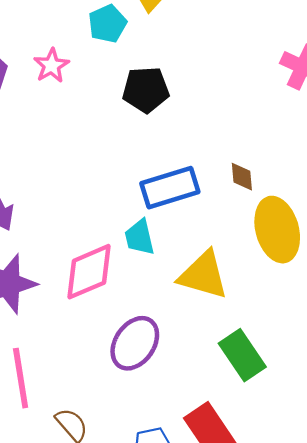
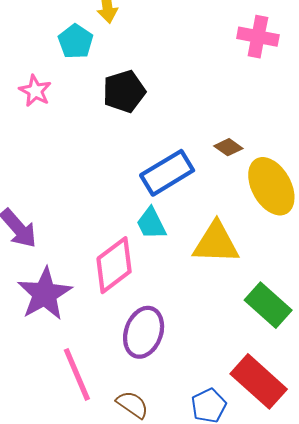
brown diamond: (242, 177) -> (228, 147), turned -36
purple ellipse: (135, 343) -> (144, 332), moved

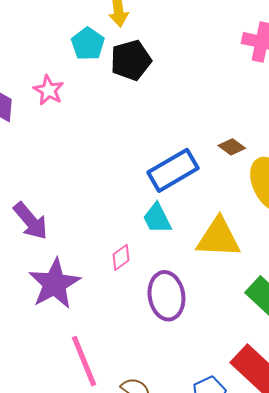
black pentagon: (124, 91) -> (131, 60), moved
pink diamond: (114, 265) -> (121, 257), size x0.5
purple ellipse: (144, 332) -> (166, 296), moved, turned -30

